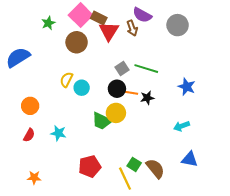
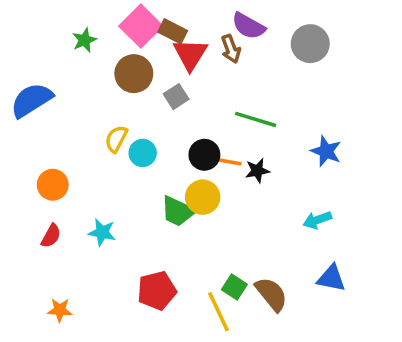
gray square: (122, 69) -> (176, 97), moved

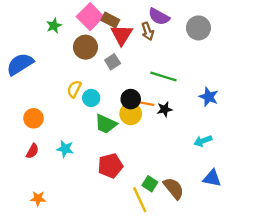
yellow circle: (203, 197) -> (131, 114), moved
green trapezoid: (178, 211) -> (106, 124), moved
red pentagon: (157, 291) -> (110, 166), moved

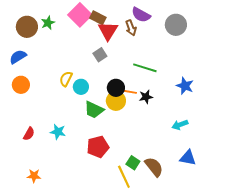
brown circle: (85, 47) -> (27, 27), moved
blue semicircle: (20, 64) -> (18, 57), size x0.7
orange circle: (34, 118) -> (21, 85), moved

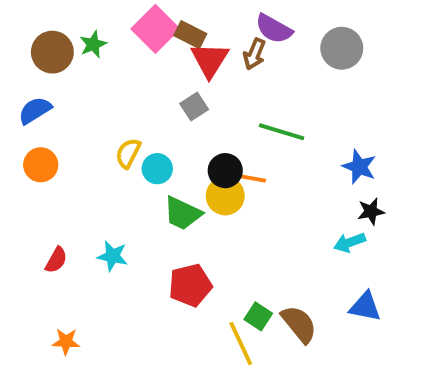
brown arrow: (131, 28) -> (254, 54), turned 42
black star: (146, 97) -> (371, 211), moved

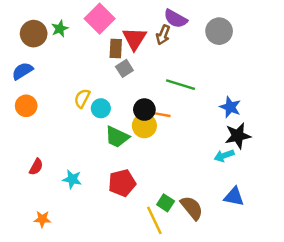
brown rectangle: (190, 35) -> (116, 49), moved, turned 66
black star: (371, 211) -> (238, 136), size x1.5
cyan star: (113, 256) -> (72, 179), moved

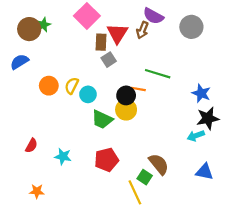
green star: (60, 29) -> (43, 25), moved
orange circle: (26, 106) -> (49, 86), moved
orange line: (162, 115) -> (138, 89), moved
brown semicircle: (192, 208) -> (159, 164), moved

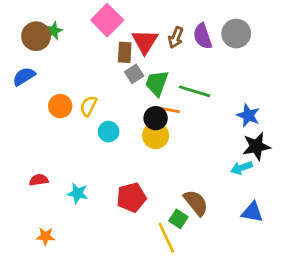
purple semicircle: (153, 16) -> (203, 36), moved, turned 42
cyan circle: (88, 94) -> (109, 132), moved
green trapezoid: (102, 119) -> (157, 83), moved, turned 85
red semicircle: (31, 146) -> (39, 180), turned -128

